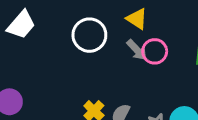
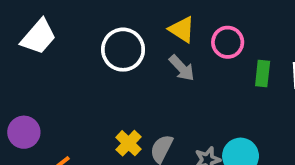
pink circle: (155, 51) -> (228, 42), moved

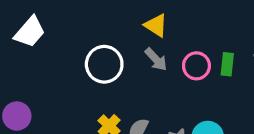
pink circle: (228, 42) -> (196, 66), moved
white circle: (123, 50) -> (104, 64), moved

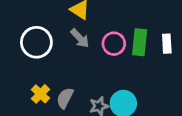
green rectangle: (227, 64) -> (140, 42), size x1.4

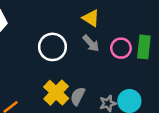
yellow cross: (40, 94) -> (56, 93), size x1.5

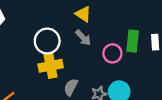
pink circle: (121, 48) -> (112, 53), moved
yellow cross: (56, 93) -> (51, 66), moved, turned 35

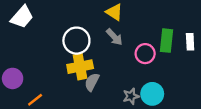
gray semicircle: (71, 87) -> (92, 82), moved

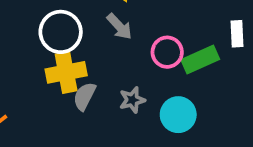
green rectangle: (166, 41) -> (200, 59), moved, turned 60
gray star: (131, 96) -> (132, 100), moved

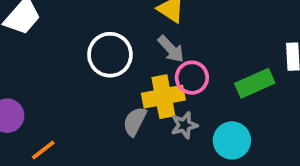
pink circle: (167, 52) -> (192, 78), moved
yellow cross: (66, 72) -> (163, 97), moved

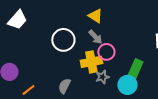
green rectangle: (255, 83) -> (135, 69), moved, turned -42
gray semicircle: (135, 121) -> (64, 86), moved

